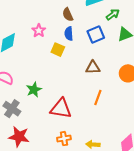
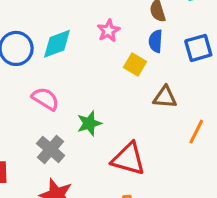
brown triangle: (93, 67) -> (165, 97), moved
orange line: (98, 97) -> (196, 132), moved

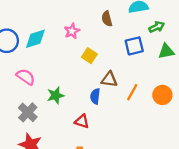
blue semicircle: (156, 41) -> (95, 96), moved
orange line: (196, 132) -> (132, 92), moved
red triangle: (128, 159) -> (82, 121), size x0.6

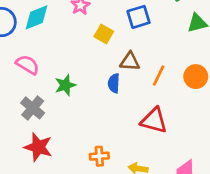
blue square: (134, 46) -> (139, 17), moved
red triangle: (82, 121) -> (154, 120), moved, size x1.5

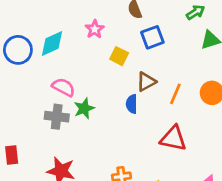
brown triangle: (130, 61) -> (146, 82), turned -30
pink semicircle: (27, 65) -> (63, 87), moved
gray cross: (33, 108) -> (57, 117), moved, turned -30

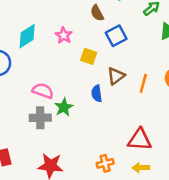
cyan diamond: (52, 43) -> (27, 36), moved
blue semicircle: (132, 104) -> (97, 93), moved
red triangle: (173, 138) -> (140, 140), moved

